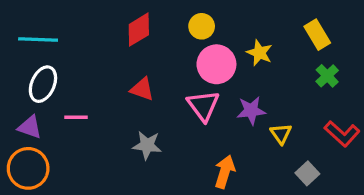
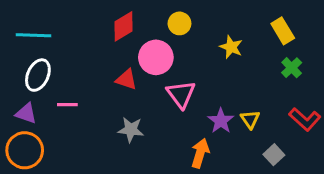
pink circle: (216, 64) -> (156, 57), moved
purple star: (251, 111) -> (221, 121), moved, turned -30

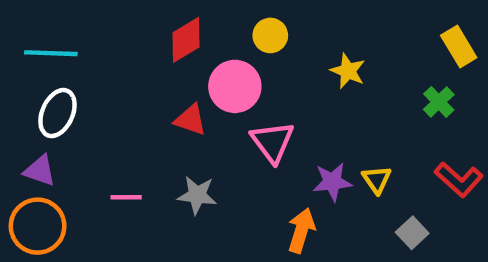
yellow rectangle: (283, 31) -> (459, 47), moved
pink line: (67, 105) -> (126, 197), moved
purple star: (221, 121) -> (332, 182), turned 30

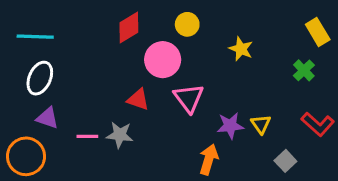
red triangle: (190, 120) -> (138, 100), moved
purple triangle: (40, 171) -> (47, 118), moved
gray star: (197, 195) -> (120, 135), moved

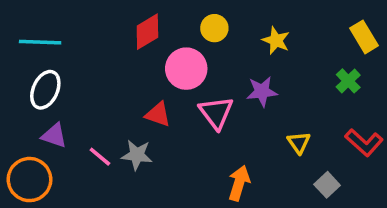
yellow star: (241, 49) -> (276, 40), moved
purple star: (230, 126) -> (262, 91), moved
pink line: (87, 136) -> (100, 157), turned 40

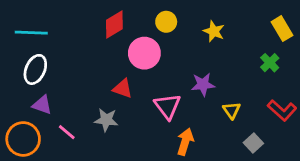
purple star: (262, 91) -> (203, 84), moved
pink triangle: (216, 113) -> (168, 106), moved
pink line: (100, 157) -> (67, 132), moved

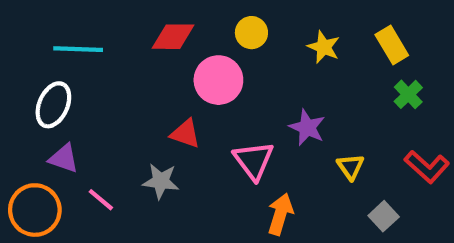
red diamond: (114, 24) -> (173, 37), turned 32
yellow rectangle: (282, 29) -> (392, 45), moved
cyan line: (31, 33) -> (78, 49), moved
purple star: (203, 84) -> (307, 127), turned 30

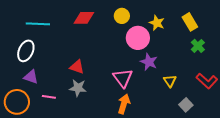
pink circle: (218, 80) -> (138, 38), moved
red triangle: (185, 134) -> (77, 67), moved
pink line: (101, 200) -> (49, 97), turned -32
orange arrow: (280, 214) -> (124, 104), moved

